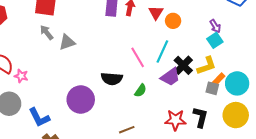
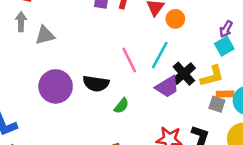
purple arrow: (215, 26) -> (226, 29), turned 56
gray arrow: (47, 32) -> (21, 22), turned 35
orange rectangle: (218, 80) -> (225, 94), turned 40
green semicircle: (141, 91) -> (121, 106), moved
purple circle: (81, 99) -> (56, 86), moved

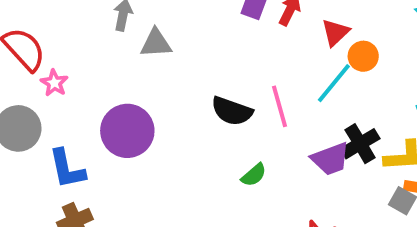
cyan line: (160, 55) -> (334, 83), moved
black semicircle: (96, 83) -> (232, 111), moved
purple circle: (56, 86) -> (127, 131), moved

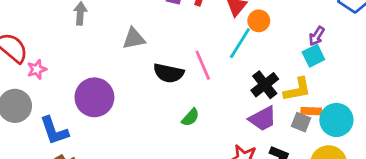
gray triangle: (156, 43) -> (134, 38), moved
pink star: (54, 83) -> (37, 69), turned 30
purple trapezoid: (330, 159) -> (263, 119), moved

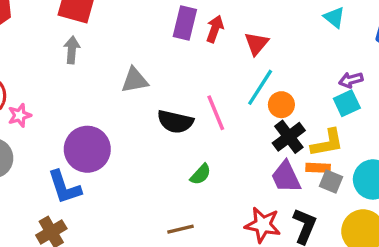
orange circle: (259, 21) -> (281, 105), moved
purple arrow: (317, 36) -> (351, 80), turned 42
orange rectangle: (311, 111) -> (318, 168), moved
purple trapezoid: (263, 119) -> (286, 177), turned 92
blue L-shape: (54, 131) -> (64, 187), moved

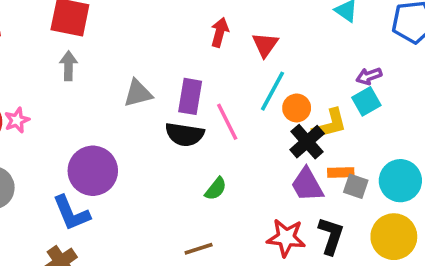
purple rectangle: (185, 23) -> (190, 96), moved
pink star: (20, 115) -> (17, 120), moved
yellow L-shape: (327, 143) -> (330, 124), moved

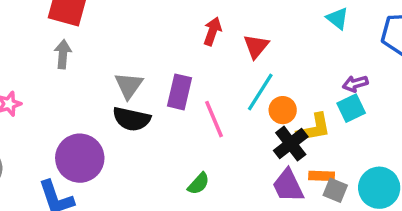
gray triangle: (138, 93) -> (129, 86), turned -44
black semicircle: (185, 134) -> (132, 119), moved

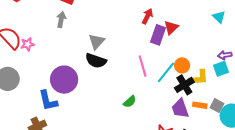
purple rectangle: (180, 92) -> (158, 35), moved
cyan line: (260, 92) -> (166, 72), moved
gray square: (335, 190) -> (217, 106), moved

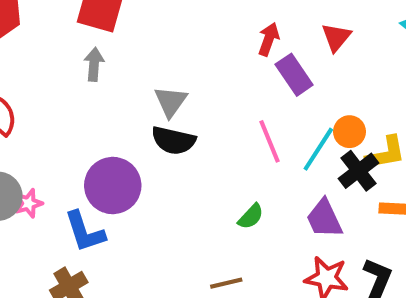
red triangle: (171, 28) -> (336, 37), moved
purple rectangle: (158, 35) -> (294, 75), turned -48
pink star: (28, 44) -> (28, 203), moved
purple trapezoid: (180, 109) -> (324, 219), moved

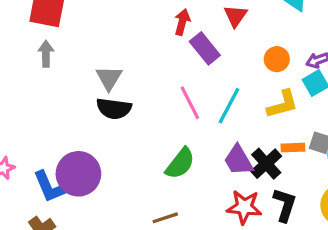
orange circle: (350, 132) -> (277, 59), moved
black cross: (359, 171) -> (266, 164), moved
purple circle: (113, 186) -> (78, 174), moved
green semicircle: (251, 216) -> (180, 163), size x1.5

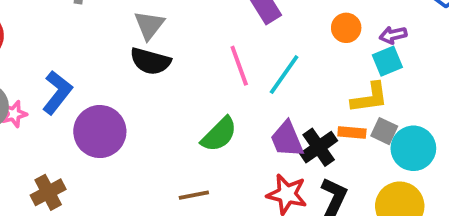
yellow L-shape: (282, 104) -> (370, 98), moved
blue L-shape: (50, 187) -> (57, 92), moved, turned -126

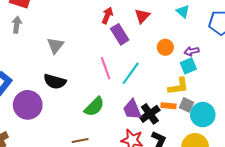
black semicircle: (150, 61) -> (55, 81), moved

